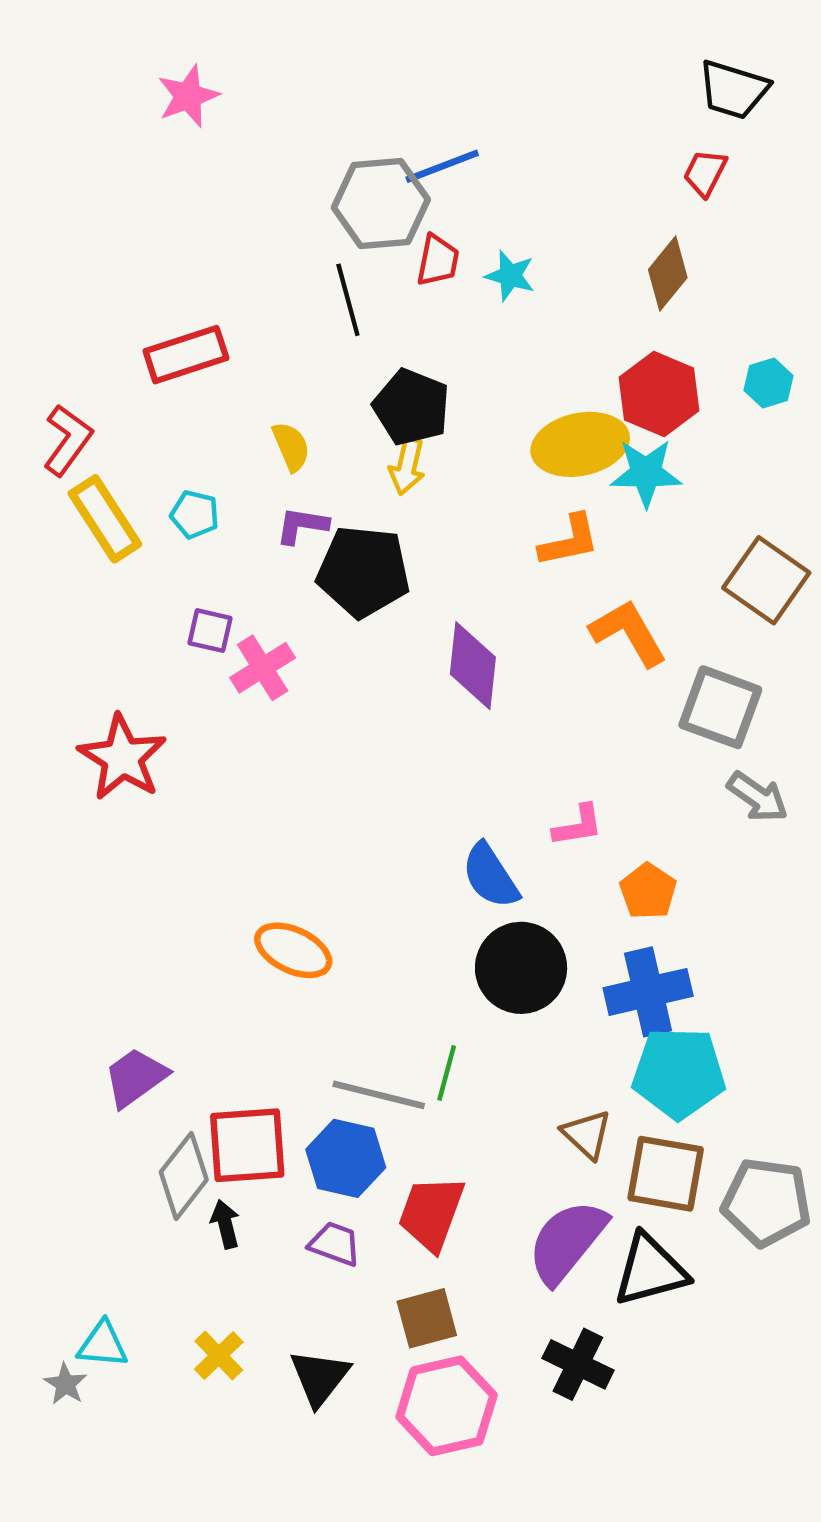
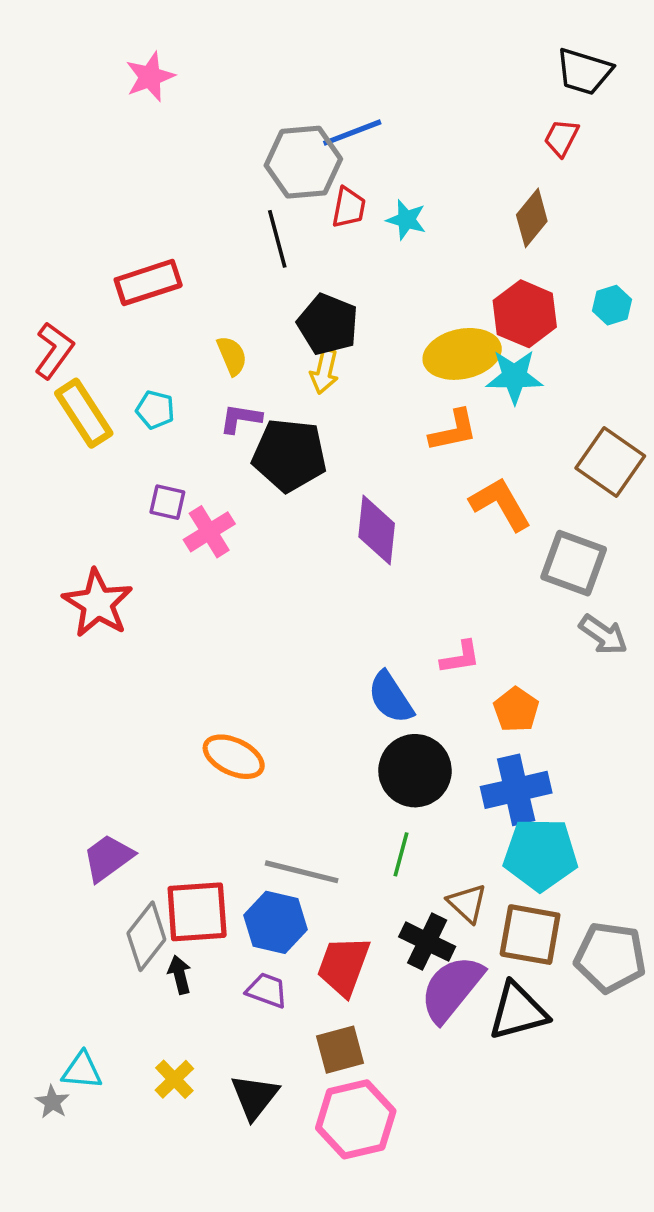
green line: (447, 1073) -> (401, 854), moved
black cross: (578, 1364) -> (427, 942), moved

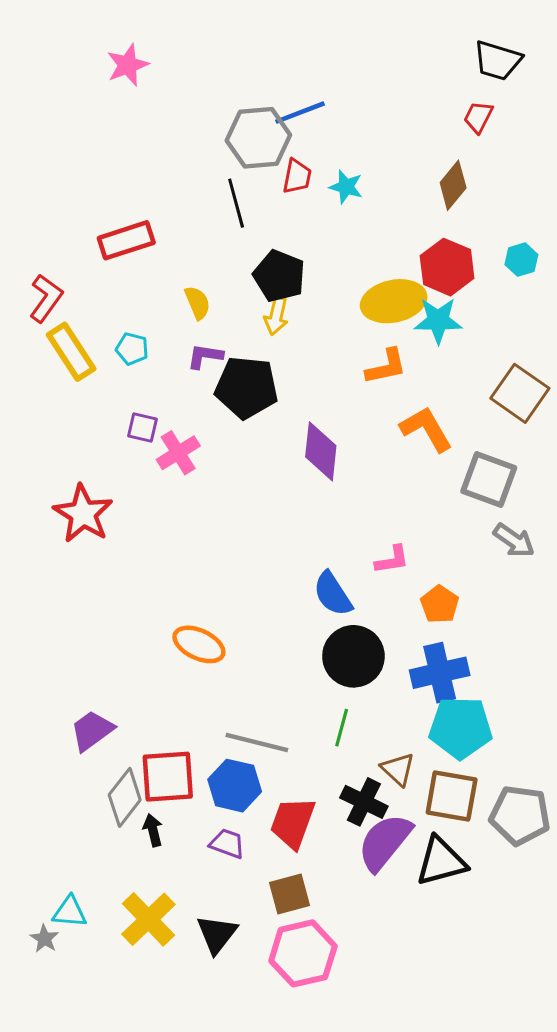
yellow cross: (174, 1079) -> (148, 919), size x1.6

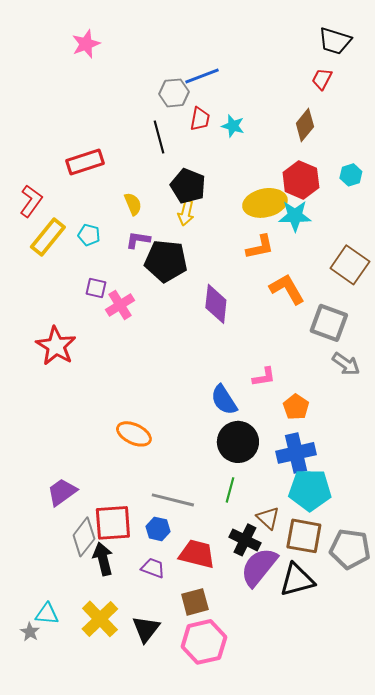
gray hexagon: (258, 138) -> (174, 93), size x0.7
yellow rectangle: (71, 352) -> (48, 237), turned 72
blue hexagon: (235, 786) -> (158, 529), size x0.7
red trapezoid: (293, 823) -> (197, 554), turned 84
black arrow: (153, 830) -> (103, 559), size x1.5

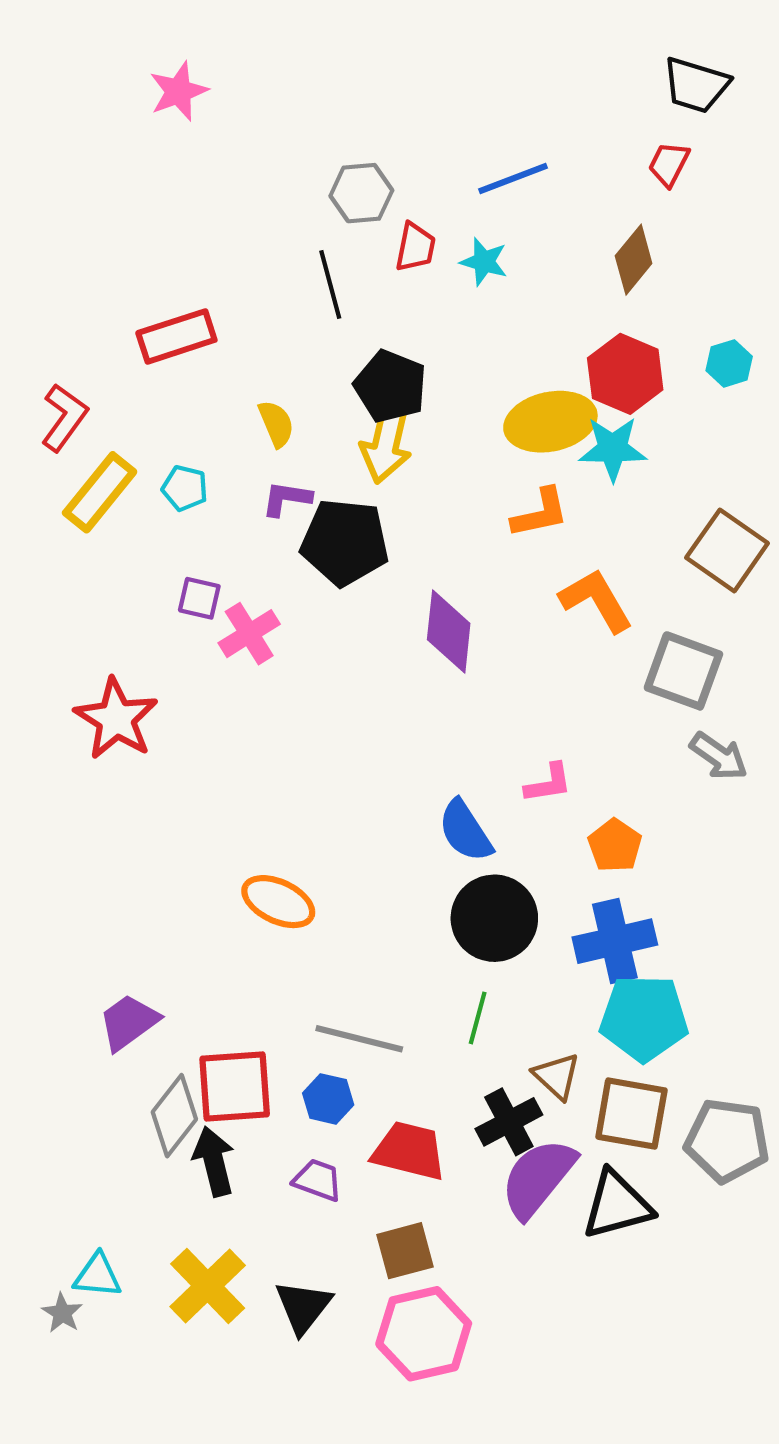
blue line: (202, 76) -> (513, 179), moved
yellow arrow: (186, 213) -> (386, 442), size x1.5
black cross: (245, 540) -> (509, 1122), turned 36

